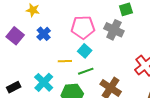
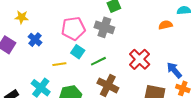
green line: (86, 71) -> (98, 61), moved

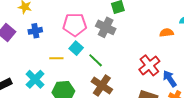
blue cross: (35, 40) -> (35, 31), turned 32
red cross: (140, 59) -> (149, 65), moved
green line: (98, 61) -> (96, 60), turned 63

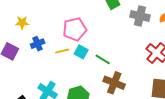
gray cross: (106, 27) -> (140, 16), moved
yellow line: (56, 58) -> (62, 51), moved

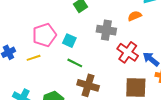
gray cross: (140, 16) -> (106, 30), moved
cyan square: (81, 52) -> (69, 41), moved

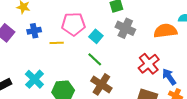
orange semicircle: (135, 16) -> (165, 31), size x1.6
gray cross: (106, 30) -> (125, 28), moved

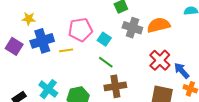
blue cross: (34, 31) -> (42, 41), size x1.6
orange semicircle: (165, 31) -> (159, 25), moved
brown cross: (101, 84) -> (115, 86), turned -35

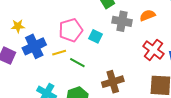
orange semicircle: (159, 25) -> (147, 15), size x0.7
green line: (106, 62) -> (77, 63), moved

